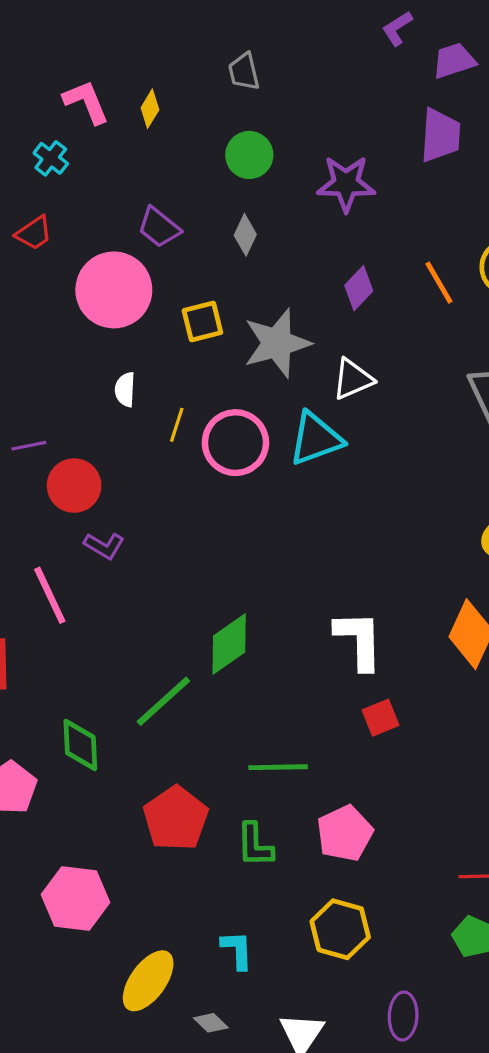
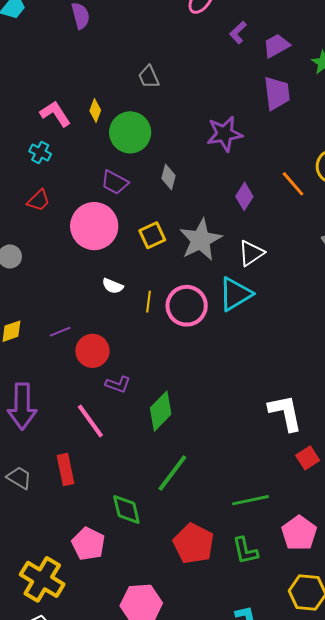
green circle: (249, 155) -> (130, 132), moved, size x1.4
white semicircle: (125, 390) -> (113, 286), turned -60
green diamond: (229, 644) -> (161, 411), moved

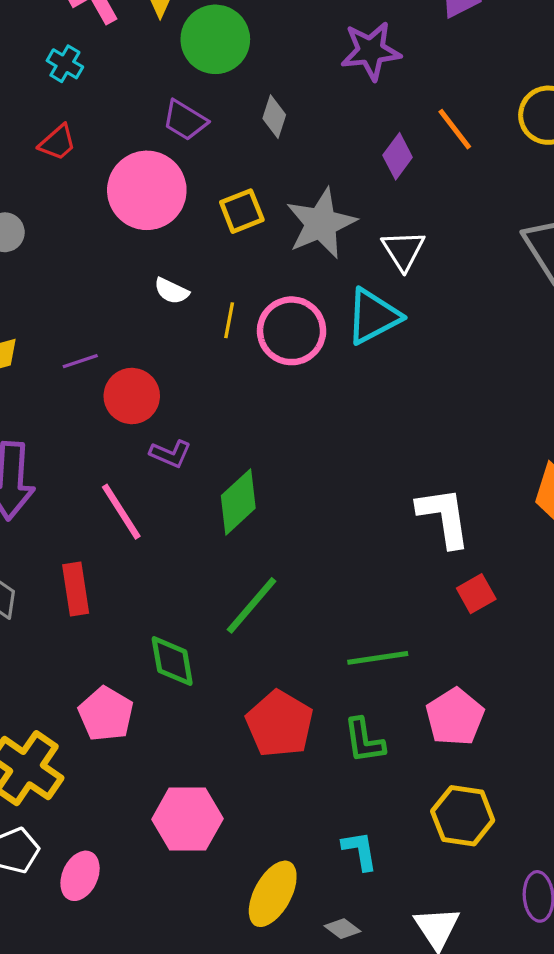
orange line: (293, 184) -> (455, 129), moved
white triangle: (251, 253) -> (403, 250), turned -32

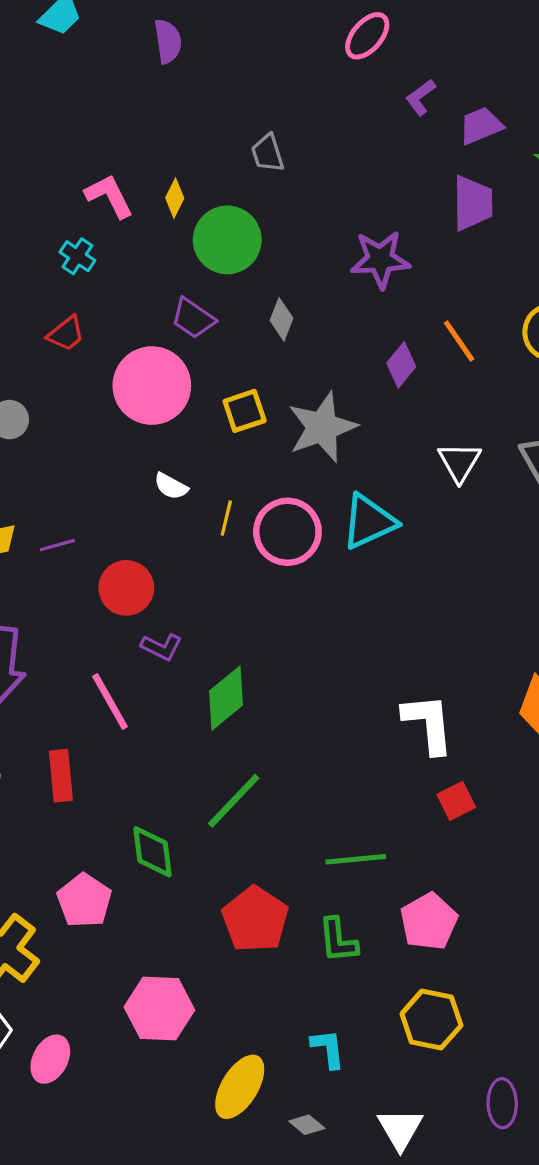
white triangle: (403, 250) -> (459, 462), moved
purple line: (80, 361) -> (57, 545), moved

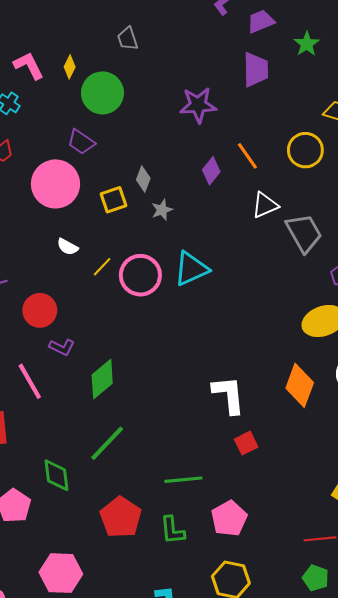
gray diamond: (281, 319) -> (143, 179), moved
gray star: (322, 427) -> (162, 210), size x0.5
white triangle: (459, 462) -> (265, 205), moved, turned 36
yellow line: (226, 518) -> (102, 267), turned 30

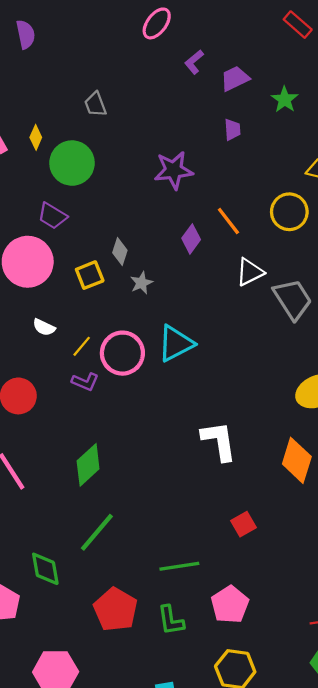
purple trapezoid: (256, 70) -> (232, 130), size x0.6
purple L-shape: (62, 347) -> (85, 382), moved
white L-shape: (229, 395) -> (219, 441), moved

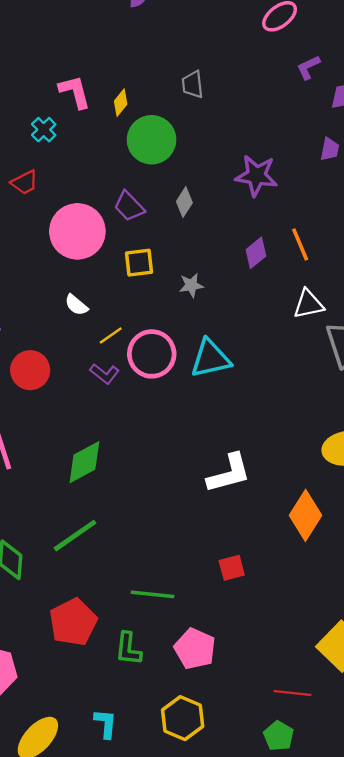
purple trapezoid: (52, 216) -> (129, 206), moved
gray diamond: (120, 251) -> (184, 202), moved
white L-shape: (219, 441) -> (229, 473), turned 69
pink pentagon: (230, 605) -> (195, 649), turned -30

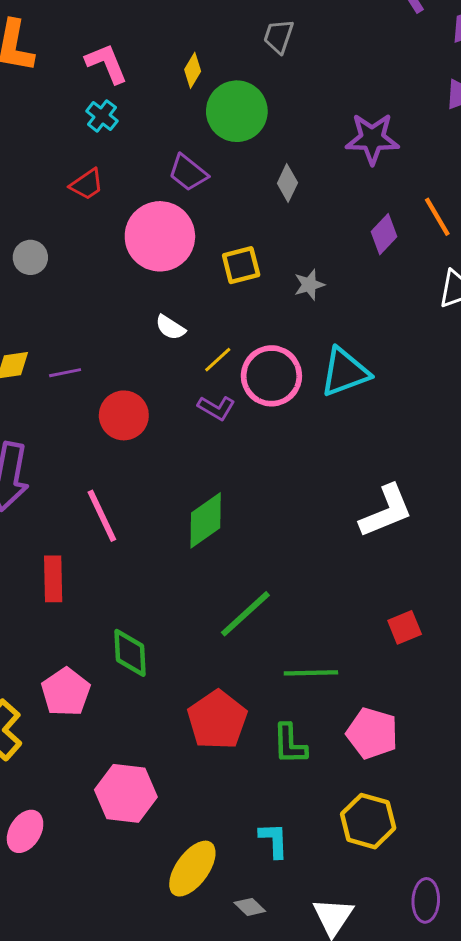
gray trapezoid: (193, 84) -> (279, 36), turned 32
pink L-shape: (75, 92) -> (106, 63), moved
purple trapezoid: (129, 206) -> (188, 173), moved
green line: (75, 536) -> (245, 614), moved

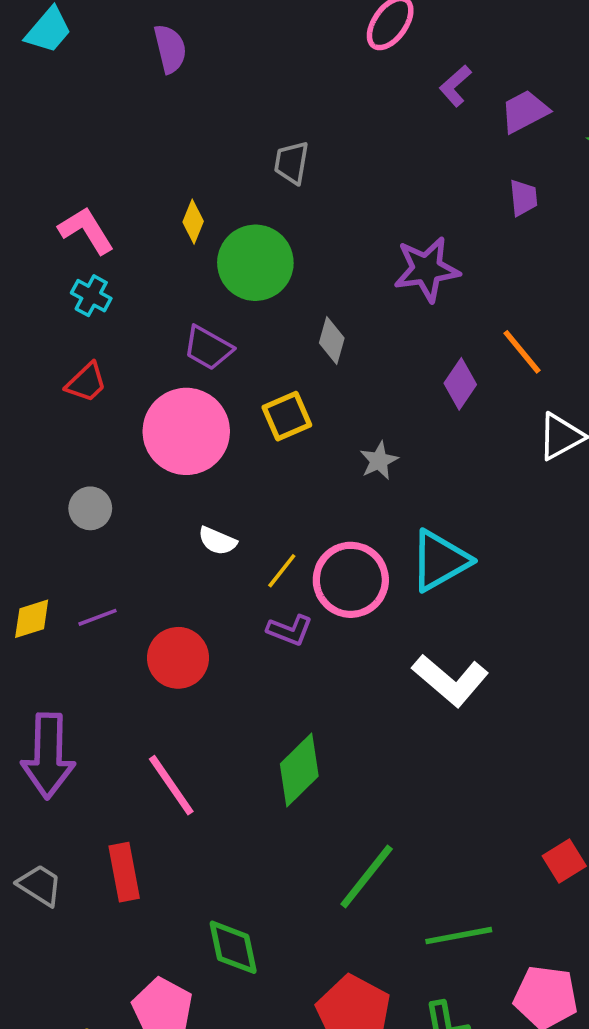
gray circle: (30, 257) -> (90, 508), moved
yellow square: (241, 265) -> (287, 416), moved
white L-shape: (386, 511) -> (450, 680), moved, turned 72

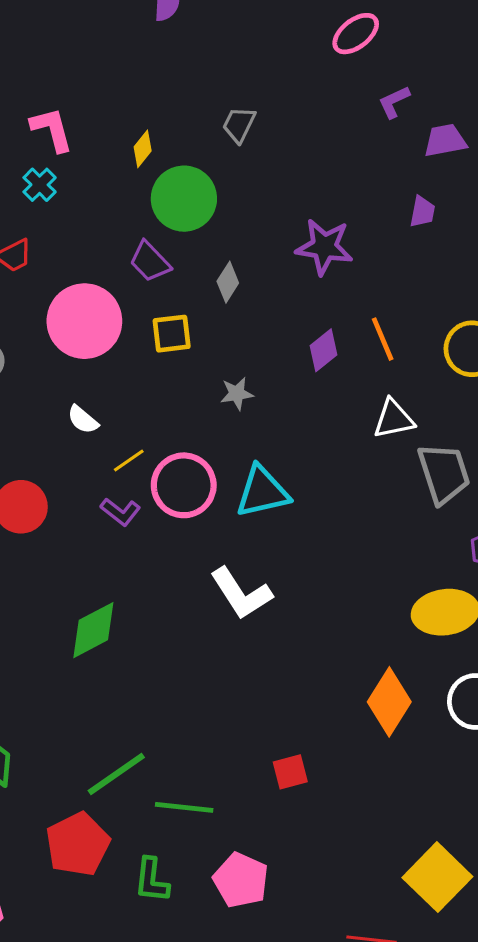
purple trapezoid: (208, 348) -> (150, 262), moved
green line: (367, 876) -> (116, 774), moved

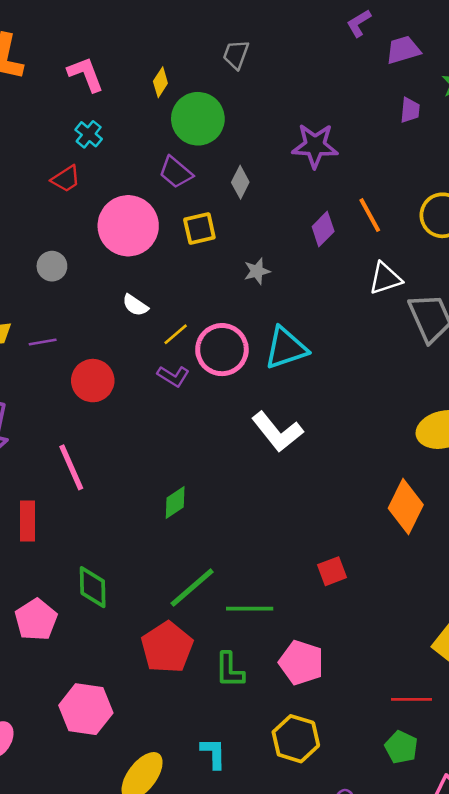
cyan cross: (40, 185) -> (89, 134), moved
purple trapezoid: (422, 212) -> (410, 110), moved
green diamond: (93, 630) -> (175, 503), moved, size x0.7

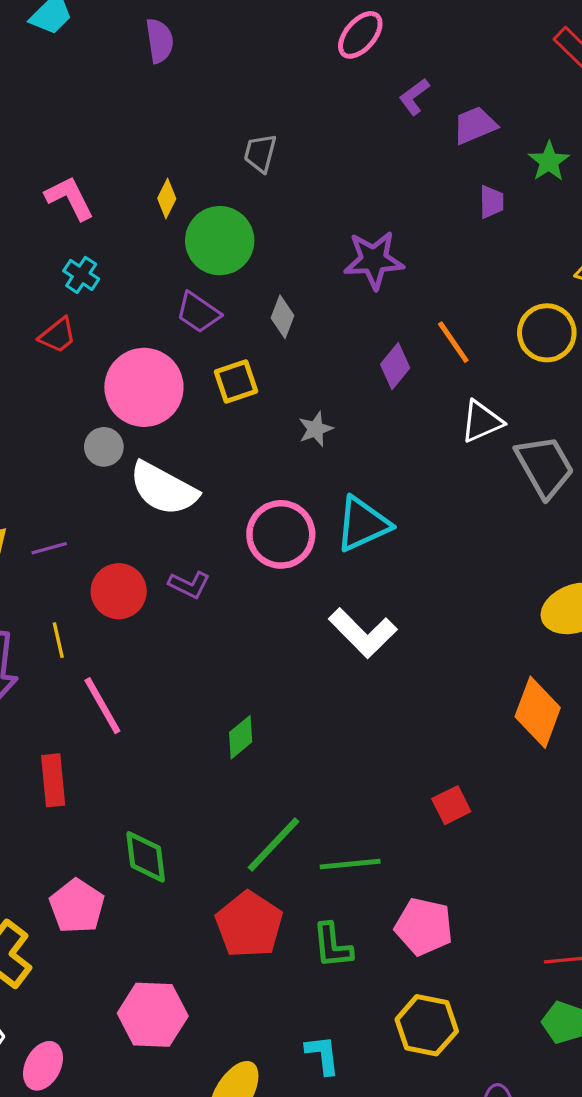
gray circle: (52, 266) -> (104, 447), moved
white semicircle: (135, 305) -> (163, 489), size x2.0
yellow line: (176, 334) -> (58, 640), moved, turned -56
purple L-shape: (173, 376) -> (189, 585), moved

